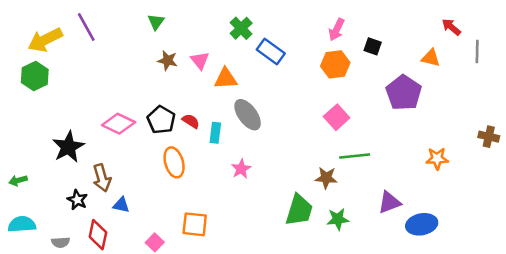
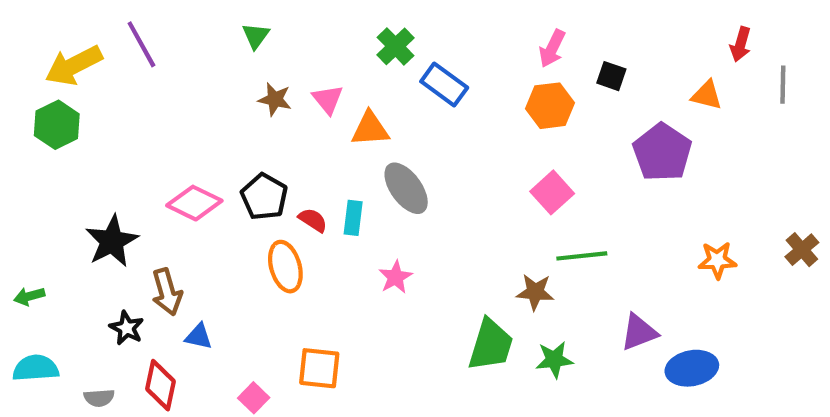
red arrow: (451, 27) -> (741, 44), turned -114
red semicircle: (191, 121) -> (313, 220), moved
brown cross: (489, 137) -> (802, 250), moved, turned 36

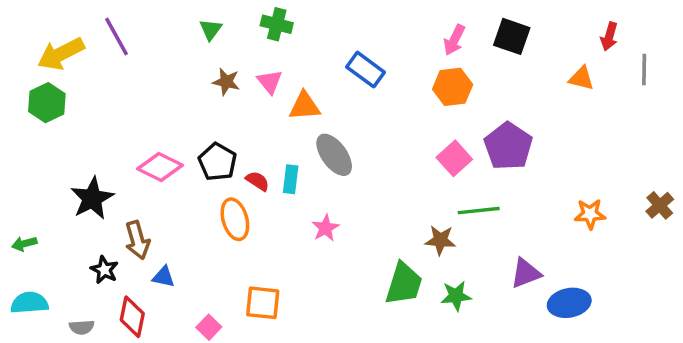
green cross: (395, 46) -> (277, 24), moved, turned -32
black square: (611, 76) -> (512, 36), moved, size x1.5
purple pentagon: (662, 152) -> (508, 146), moved

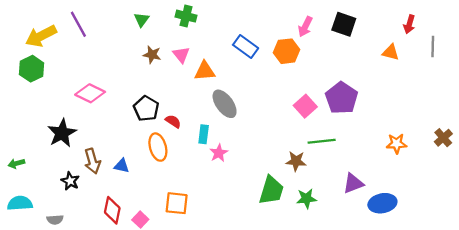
orange hexagon: (453, 87) -> (287, 51), moved
pink diamond: (160, 167) -> (90, 93), moved
cyan rectangle: (291, 179) -> (204, 134), moved
blue triangle: (164, 277) -> (122, 166), moved
red diamond: (132, 317) -> (112, 210), moved

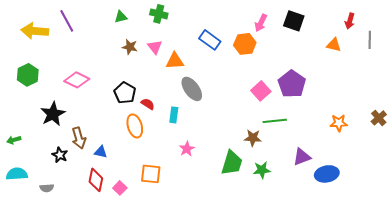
green triangle: (142, 20) -> (121, 17), turned 40
yellow arrow: (41, 36) -> (35, 31), turned 32
green hexagon: (32, 69) -> (28, 75), moved
pink star: (219, 153) -> (187, 149), moved
blue triangle: (122, 166) -> (101, 152), moved

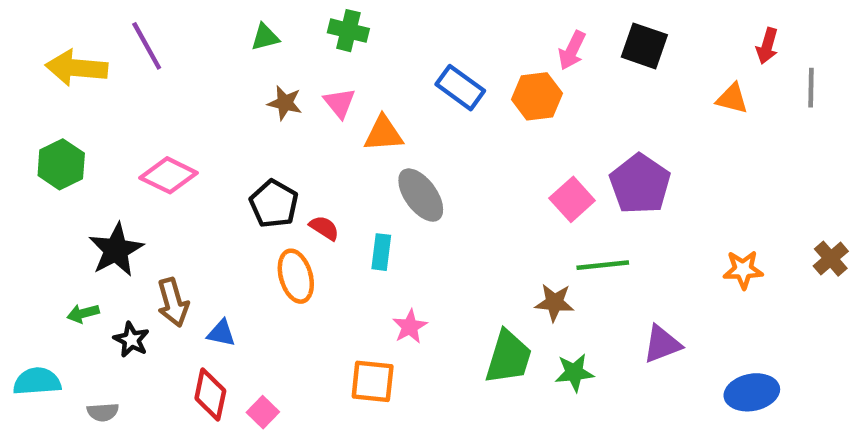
green arrow: (14, 140) -> (83, 313), moved
orange square: (151, 174) -> (373, 381), moved
blue ellipse: (327, 174) -> (752, 392), moved

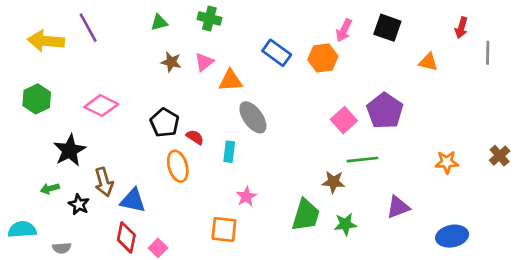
orange triangle: (732, 99) -> (428, 62), moved
pink triangle: (340, 103) -> (204, 62), turned 30
blue triangle: (221, 333) -> (133, 200), size x1.5

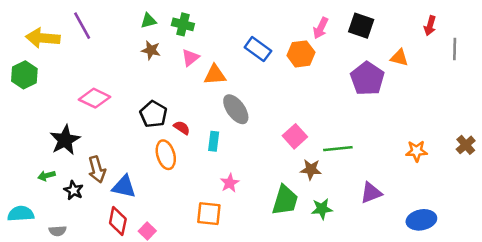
green cross: (209, 18) -> (183, 24), moved
brown star: (171, 62) -> (151, 50), moved
green hexagon: (37, 99) -> (24, 75), moved
purple pentagon: (385, 111) -> (367, 79), moved
pink square: (344, 120) -> (295, 136), moved

